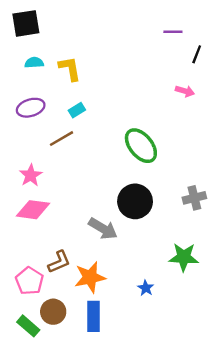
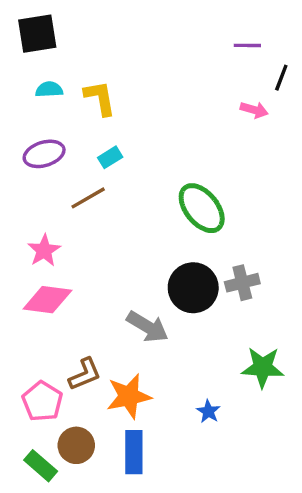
pink arrow: (185, 91) -> (254, 110), moved
gray cross: (194, 198) -> (242, 283), moved

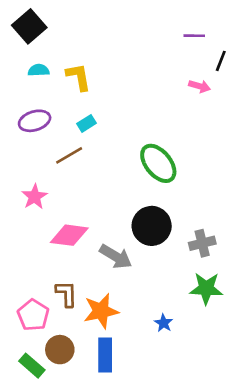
black square: (37, 34) -> (29, 26), turned -32
gray cross: (242, 283) -> (202, 243), moved
pink diamond: (47, 300) -> (69, 235), moved
brown L-shape: (85, 374) -> (66, 294), turned -68

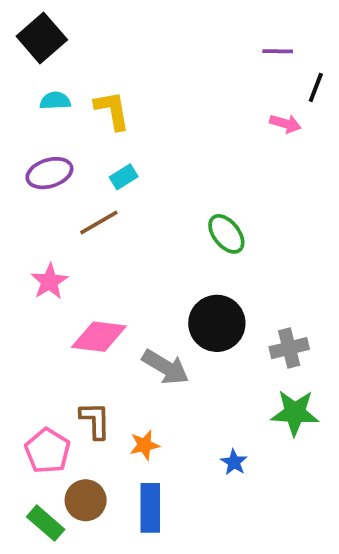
green ellipse: (158, 163) -> (226, 234), size x0.7
orange star: (101, 311) -> (145, 445), size x0.6

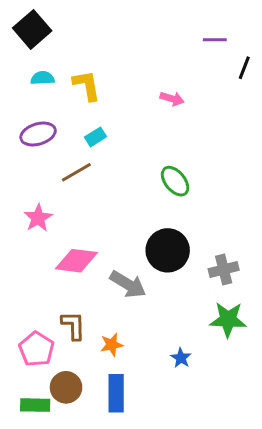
pink arrow: (285, 124) -> (172, 99), moved
green rectangle: (46, 523) -> (35, 405), turned -40

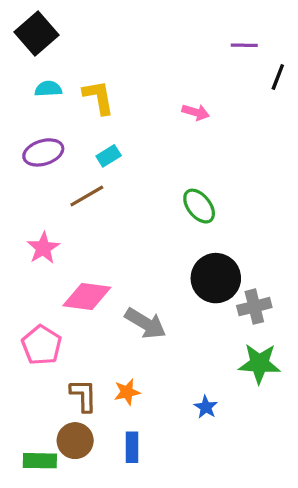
black circle: (168, 250) -> (216, 278), moved
brown L-shape: (73, 325) -> (83, 395), moved
pink pentagon: (37, 349) -> (42, 345), moved
blue rectangle: (116, 393) -> (132, 447), size x0.7

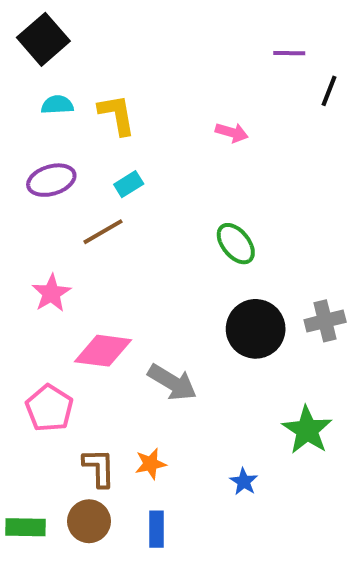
gray cross: (254, 307) -> (325, 321), moved
green star: (259, 364) -> (307, 430), turned 30
green rectangle: (40, 461) -> (26, 527), moved

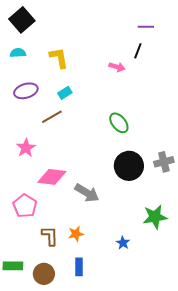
black line: (329, 91) -> (138, 51), moved
cyan semicircle: (57, 105) -> (18, 53), moved
green star: (307, 430) -> (155, 217), turned 30
brown circle: (89, 521) -> (44, 274), moved

